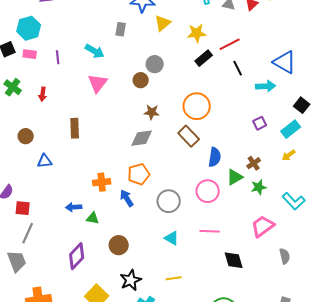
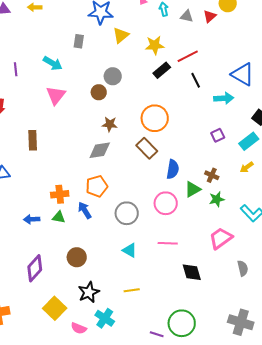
brown cross: (254, 163) -> (212, 175), turned -32
green triangle: (93, 218) -> (59, 217), moved

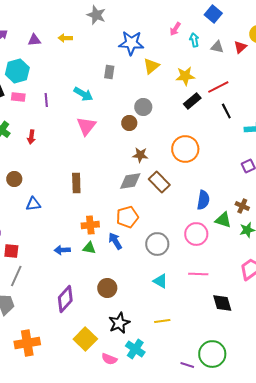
brown rectangle: (33, 140) -> (76, 183), moved
brown rectangle: (147, 148) -> (159, 182), moved
green triangle: (193, 189) -> (223, 220), turned 48

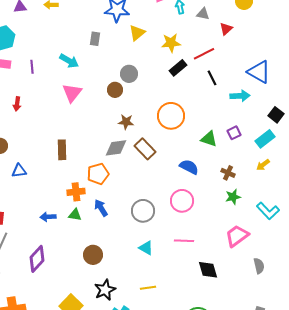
red triangle: (240, 47) -> (226, 29), moved
blue semicircle: (203, 200) -> (189, 167), turned -72
orange pentagon: (127, 217) -> (98, 174), moved
green triangle: (223, 220) -> (209, 139), moved
purple diamond: (65, 299) -> (37, 259), moved

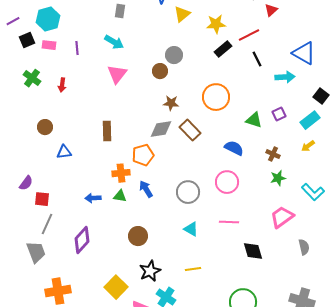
gray rectangle: (95, 39) -> (120, 11), moved

